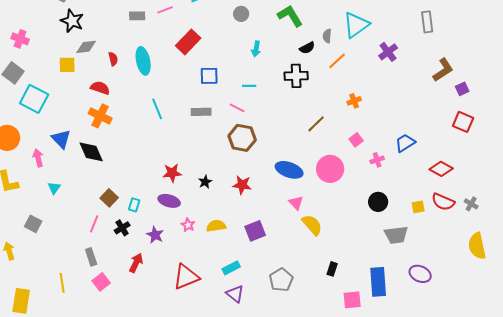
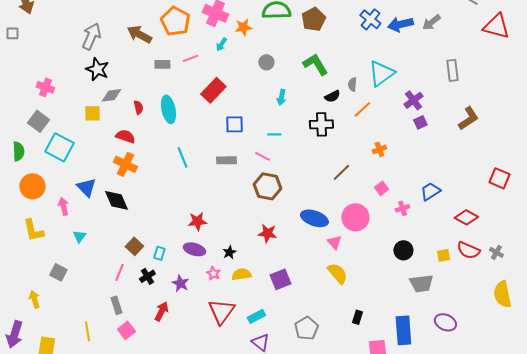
purple square: (462, 89) -> (420, 122), moved
red square: (463, 122) -> (499, 178), moved
black star: (205, 182) -> (229, 252), moved
pink triangle: (296, 203) -> (334, 242), moved
red triangle: (186, 277) -> (221, 311), moved, turned -32

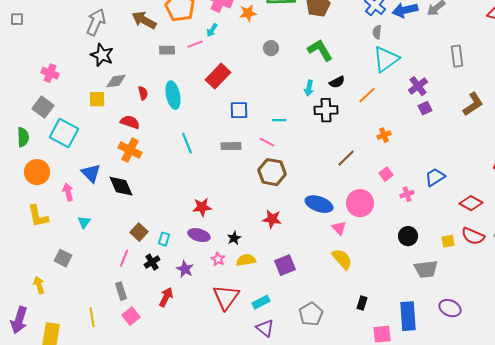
cyan arrow: (221, 44) -> (212, 30), moved
gray semicircle: (352, 84) -> (377, 32), moved
cyan arrow: (281, 97) -> (309, 88), moved

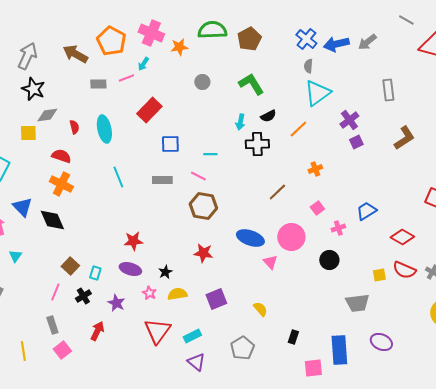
black circle: (408, 236) -> (329, 260), moved
yellow semicircle: (342, 259) -> (260, 309), moved, size x0.7

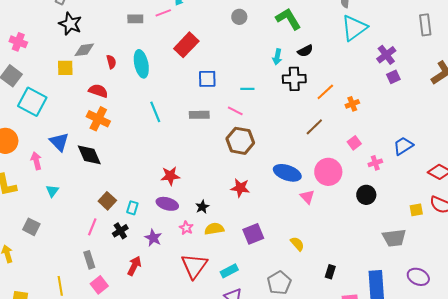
orange line: (298, 129) -> (325, 92), moved

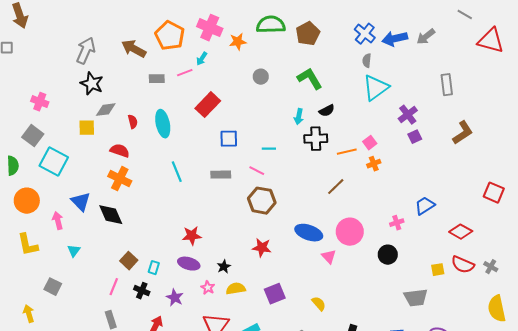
orange line: (325, 92) -> (347, 152), turned 30
pink square: (354, 143) -> (370, 143), moved
black cross: (120, 231) -> (142, 291), turned -35

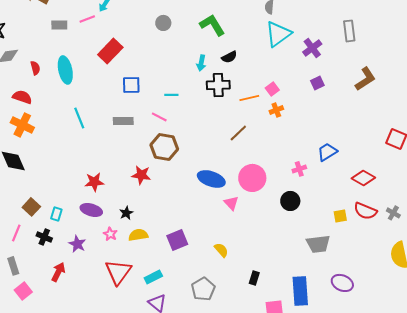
purple cross: (408, 115) -> (312, 48), moved
red star: (262, 248) -> (141, 175), moved

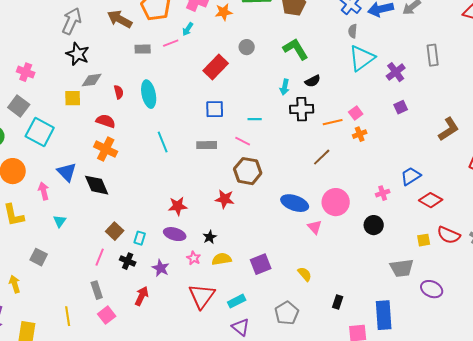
red rectangle: (110, 51) -> (216, 67), moved
brown L-shape: (365, 79) -> (449, 129), moved
red diamond: (363, 178) -> (431, 200), moved
purple ellipse: (342, 283) -> (432, 289), moved

